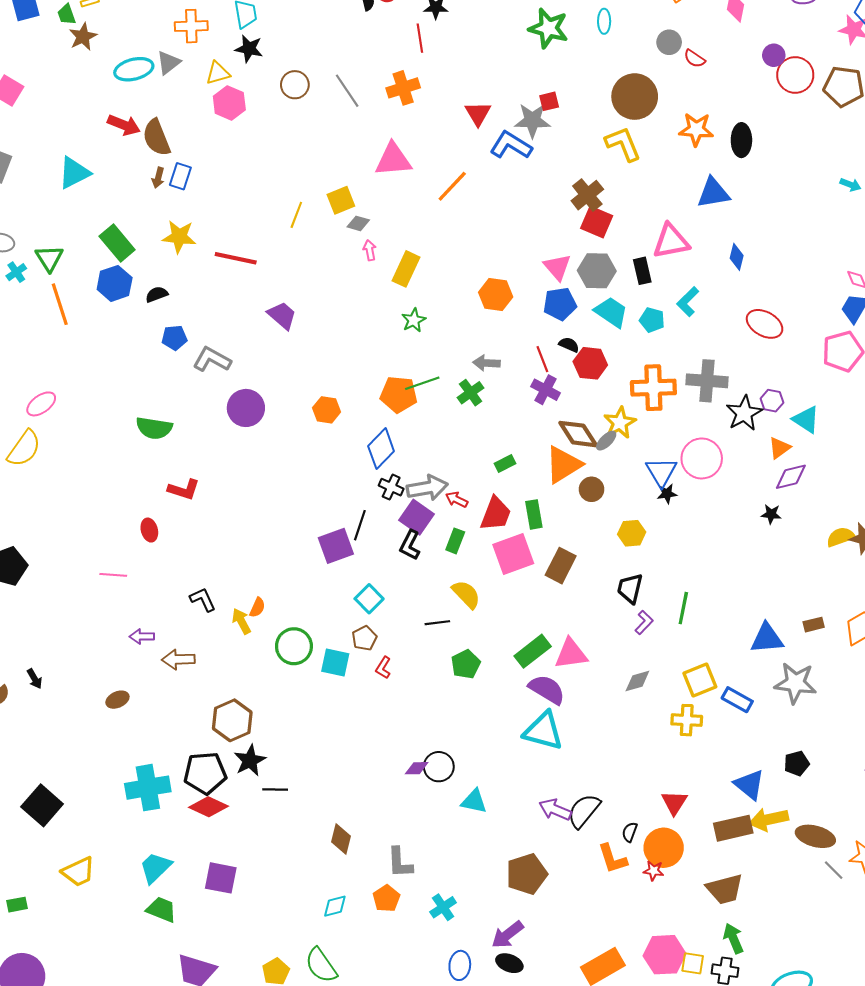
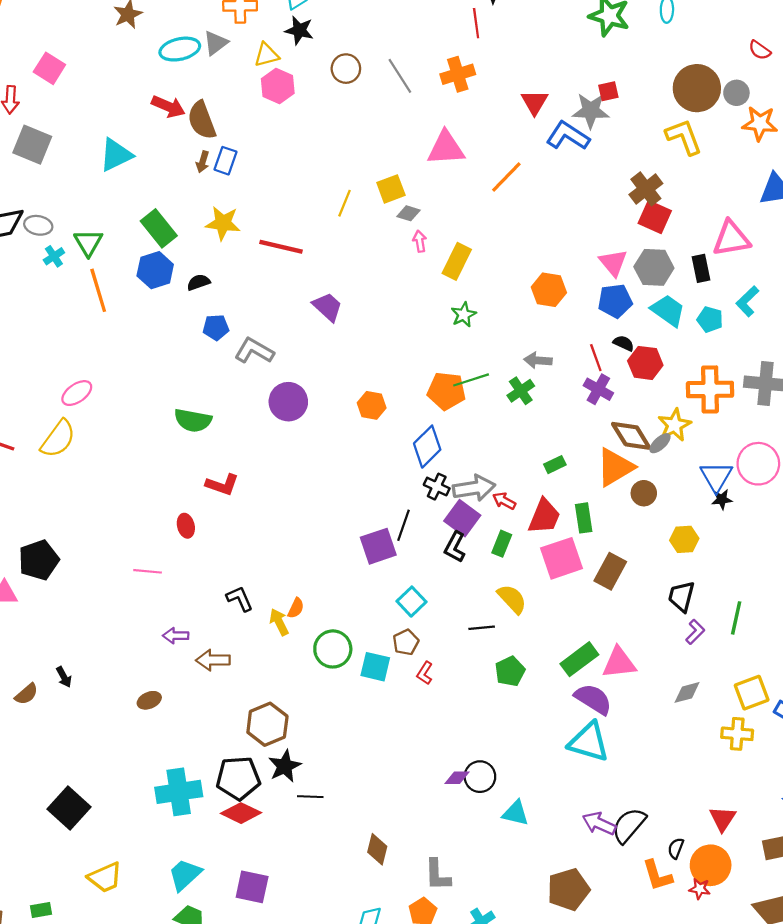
gray circle: (669, 42) -> (736, 93), moved

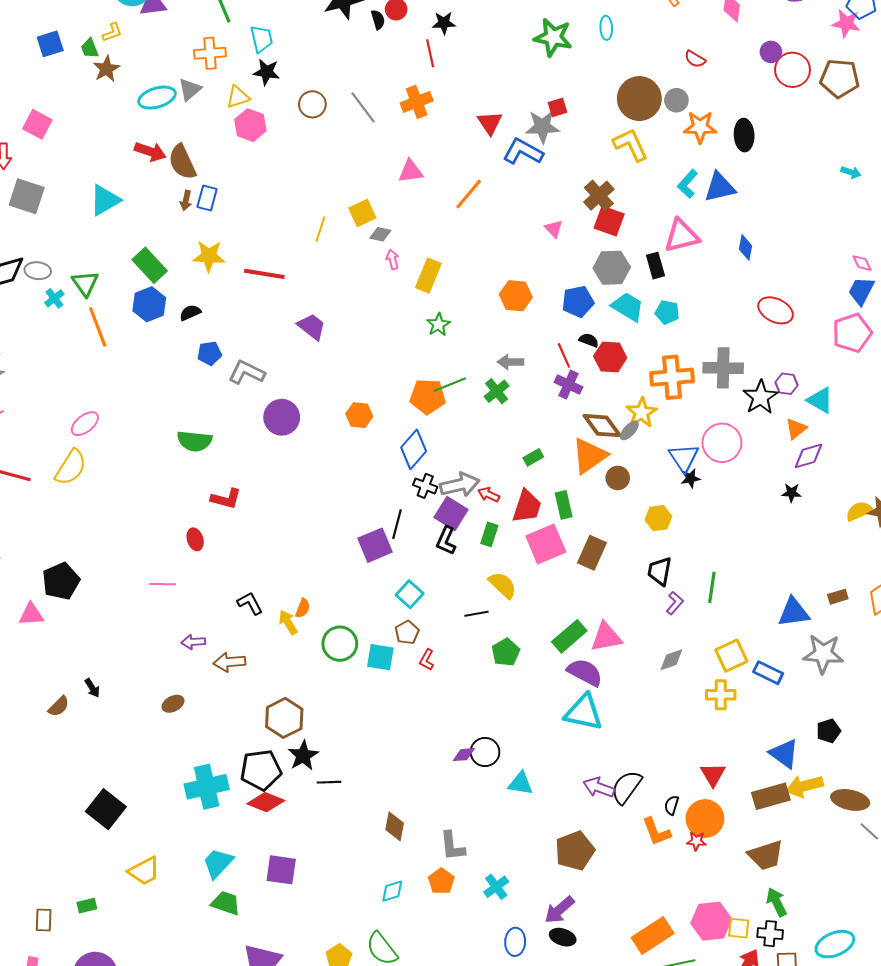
pink triangle: (446, 148) -> (411, 171), size x0.7
pink triangle: (613, 263) -> (554, 229), moved, size x0.7
cyan L-shape: (747, 301) -> (688, 184), moved

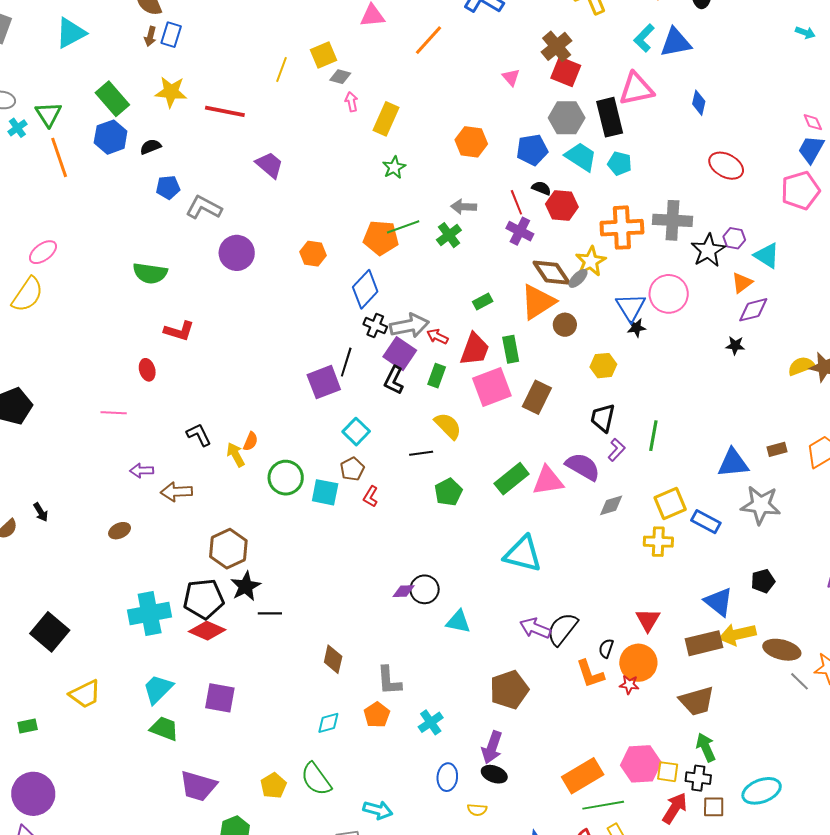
black rectangle: (655, 266) -> (610, 117), size x1.5
purple semicircle: (585, 672) -> (583, 467), moved
purple arrow: (559, 910) -> (492, 747), turned -32

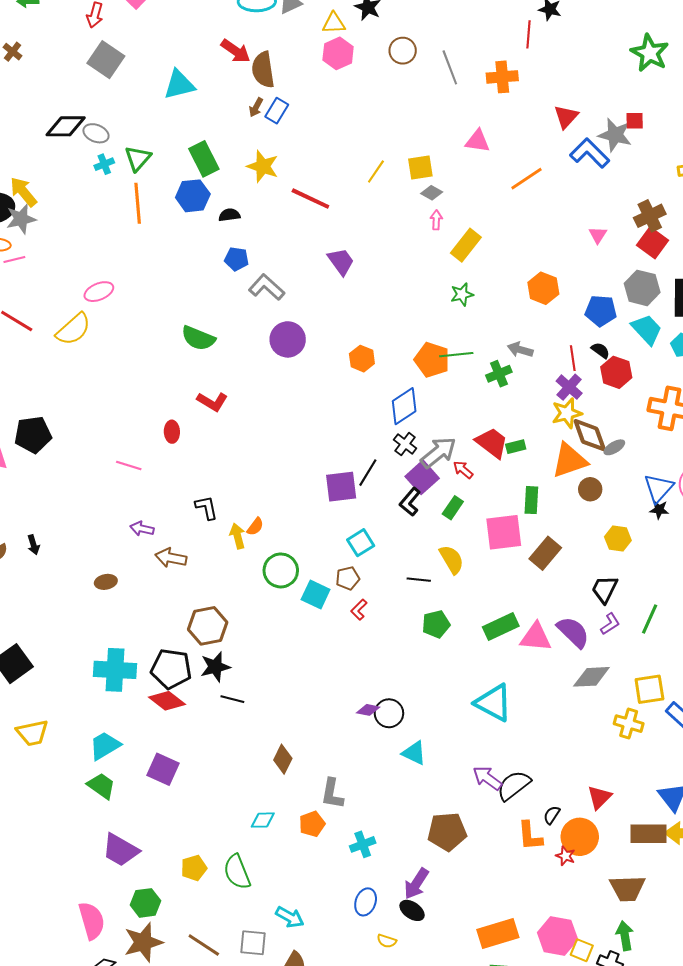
yellow star: (591, 261) -> (567, 413), moved
gray arrow: (409, 326) -> (438, 452), turned -42
red trapezoid: (475, 349) -> (492, 443), moved, turned -87
gray diamond: (611, 505) -> (591, 677), size x1.4

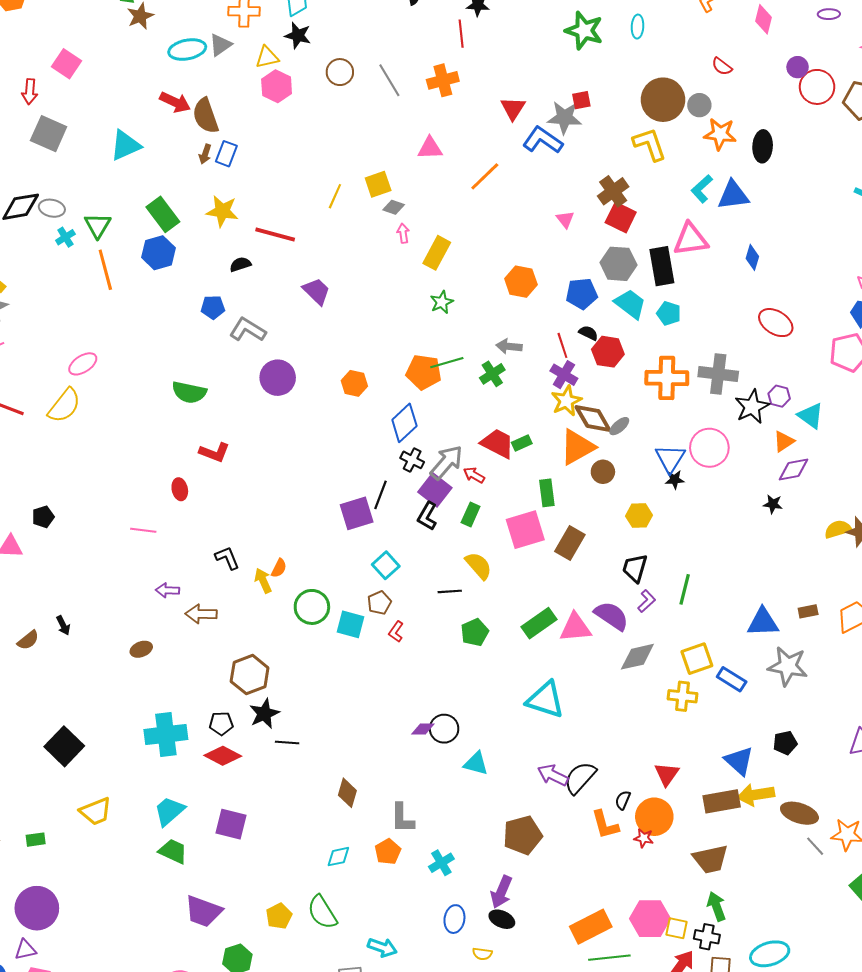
black semicircle: (229, 215) -> (240, 264), moved
black pentagon: (33, 435) -> (43, 517), size x0.6
black pentagon: (171, 669) -> (221, 723), size x0.6

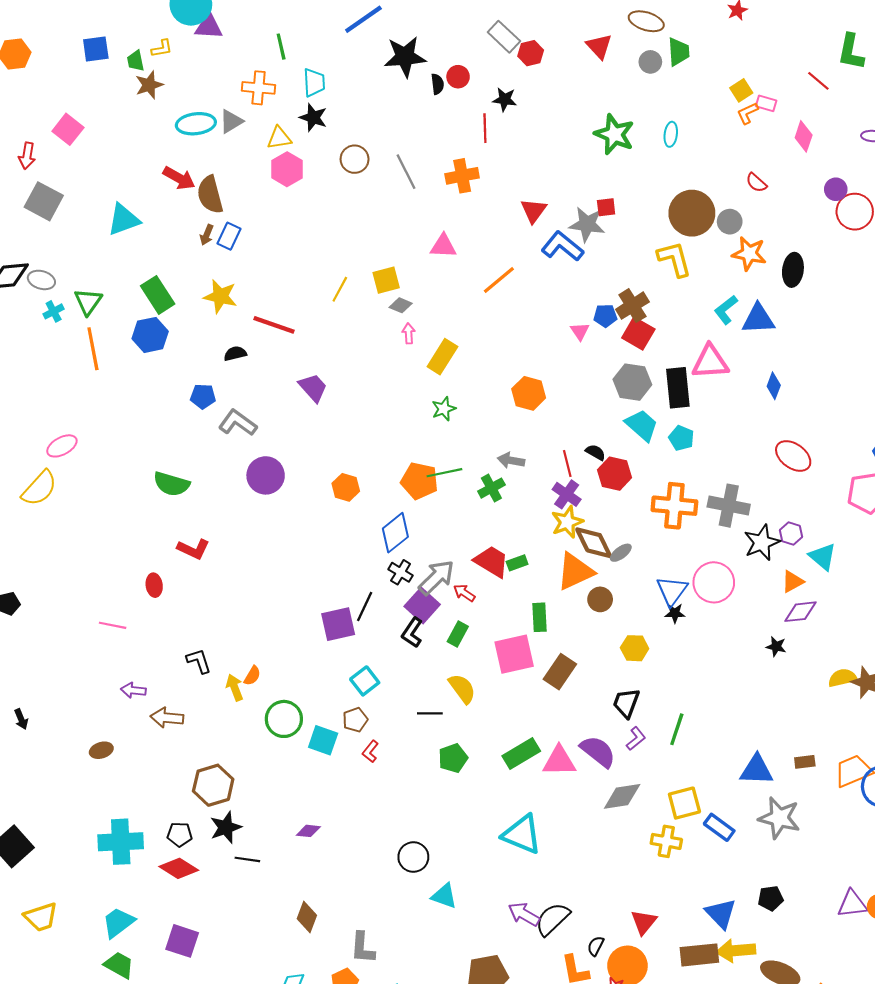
blue pentagon: (582, 294) -> (605, 316), moved, size x0.7
purple diamond: (423, 729) -> (308, 831), moved

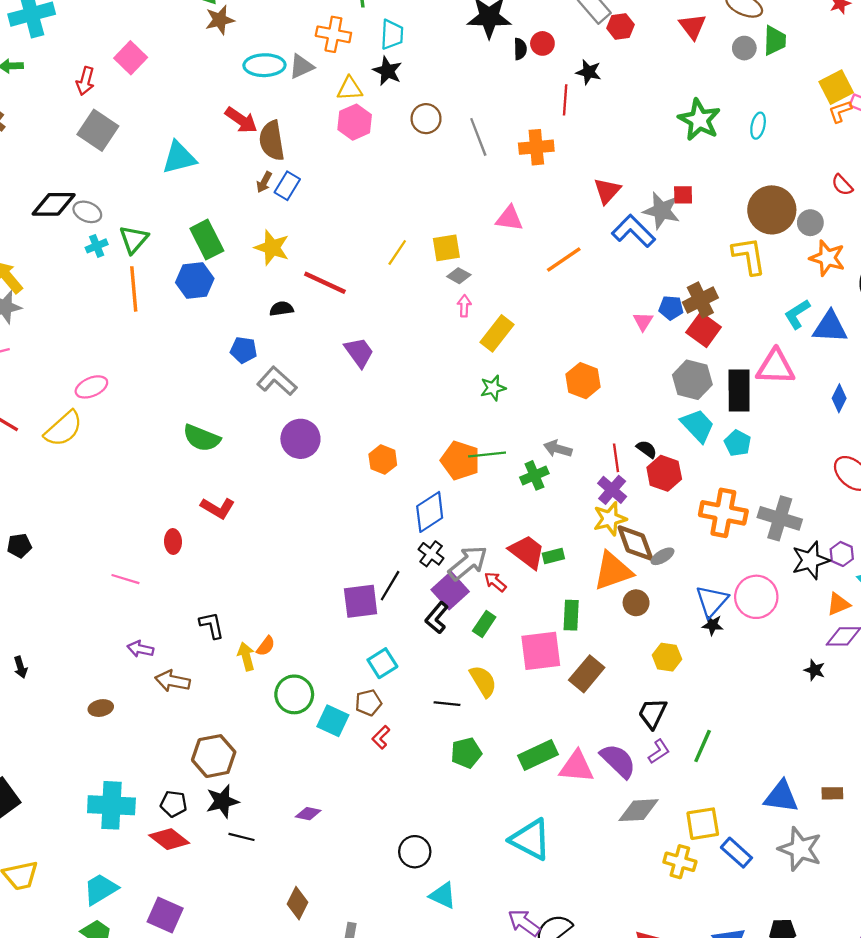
yellow square: (741, 90) -> (836, 87), size x1.4

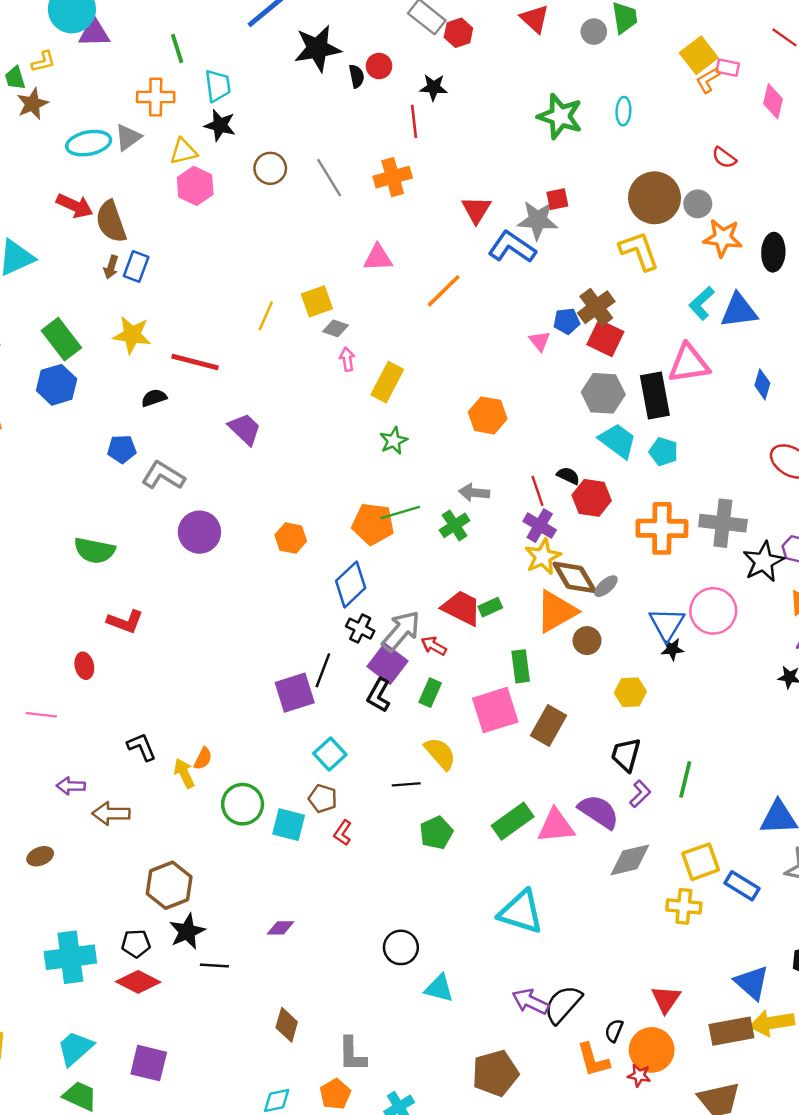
brown pentagon: (368, 703) -> (323, 798), turned -30

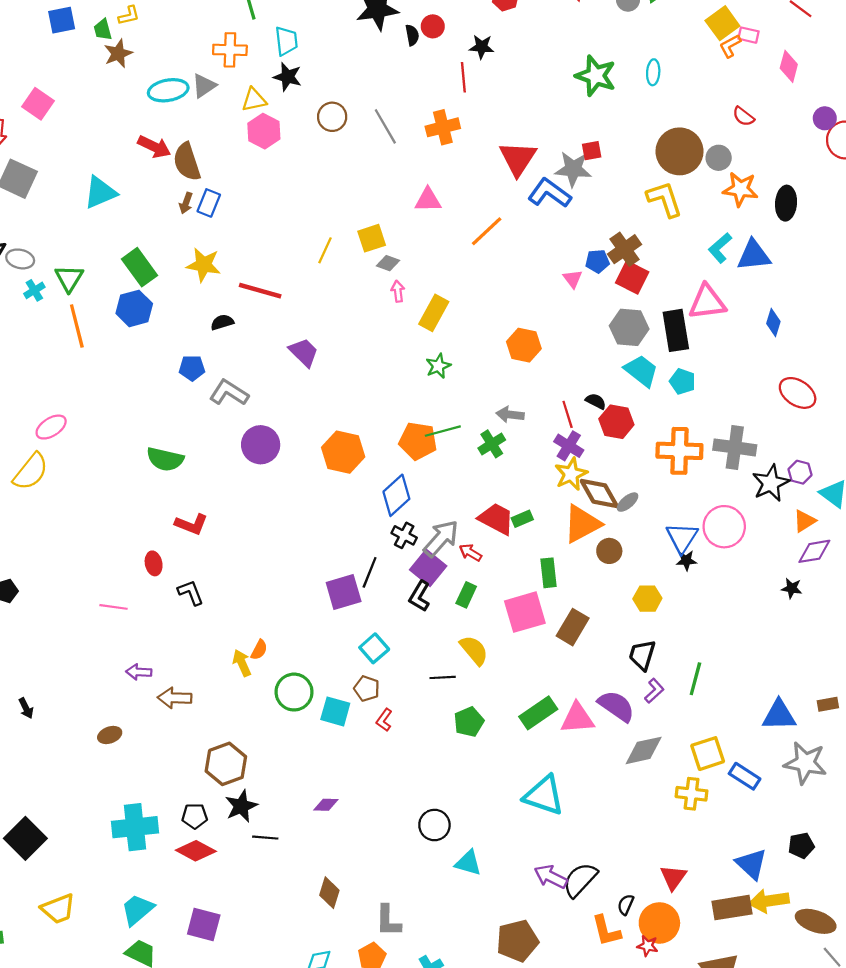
red triangle: (476, 210) -> (518, 158), size x1.4
orange hexagon: (291, 538) -> (343, 452), size x1.5
black L-shape: (142, 747) -> (191, 593), moved

